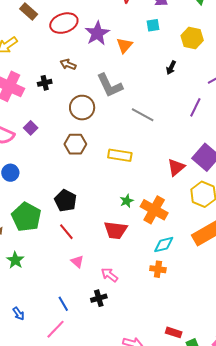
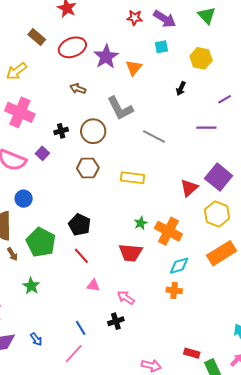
black cross: (45, 83) -> (61, 131), moved
purple line: (195, 107) -> (206, 128), turned 66
pink triangle: (77, 262) -> (93, 285), turned -32

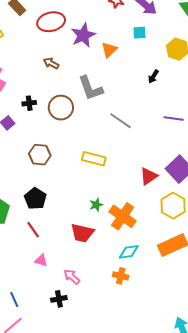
brown hexagon: (88, 168) -> (40, 155), moved
blue line: (81, 328) -> (14, 299), moved

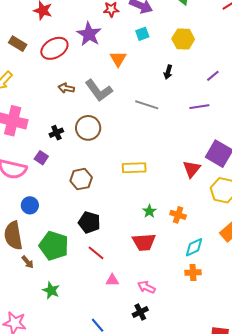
purple star: (83, 35) -> (89, 34), moved
gray L-shape: (91, 88) -> (99, 90), moved
gray line: (121, 121) -> (147, 105), moved
orange cross: (123, 216) -> (178, 215), size x0.6

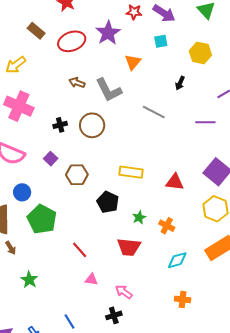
purple square: (41, 158) -> (51, 159), moved
red triangle: (192, 169) -> (175, 182), moved, turned 48
black pentagon: (89, 222) -> (108, 202), moved
green pentagon: (54, 246) -> (42, 219), moved
orange cross: (193, 273) -> (183, 299), moved

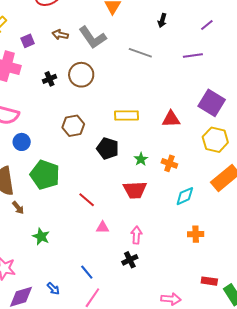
purple square: (51, 159) -> (28, 41), moved, turned 32
blue circle: (22, 192) -> (22, 142), moved
pink arrow: (124, 292) -> (136, 235), turned 66

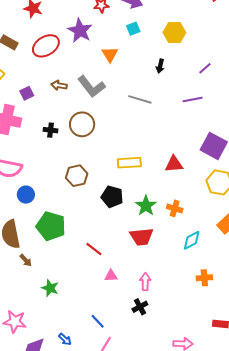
black cross: (49, 79) -> (51, 130), turned 32
green star: (141, 159) -> (146, 206), size x1.5

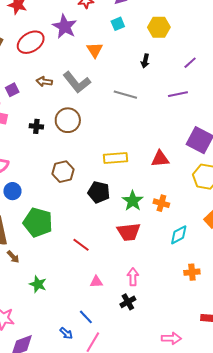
pink triangle: (111, 276) -> (96, 282), moved
blue arrow: (65, 339) -> (66, 333), moved

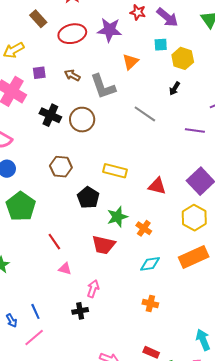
purple star: (65, 27) -> (109, 30), turned 30
yellow hexagon: (159, 27) -> (183, 58), moved
black cross: (36, 126) -> (50, 115), size x1.5
pink triangle: (96, 282) -> (65, 269), moved

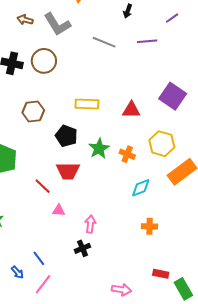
purple line: (195, 130) -> (147, 41), moved
yellow hexagon: (194, 218) -> (162, 144), moved
red trapezoid: (103, 245) -> (68, 171), moved

